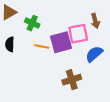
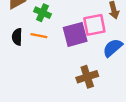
orange line: (42, 47) -> (39, 36), moved

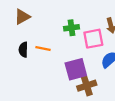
green cross: (42, 13) -> (71, 28), moved, turned -32
purple square: (75, 34) -> (76, 69), moved

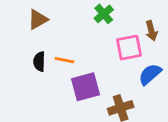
green cross: (71, 28) -> (104, 14), moved, turned -32
purple square: (76, 69) -> (85, 87), moved

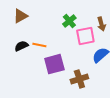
green cross: (104, 14) -> (69, 21), moved
black semicircle: (39, 62) -> (21, 46), turned 64

